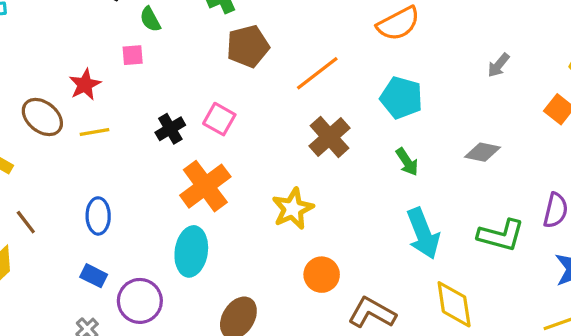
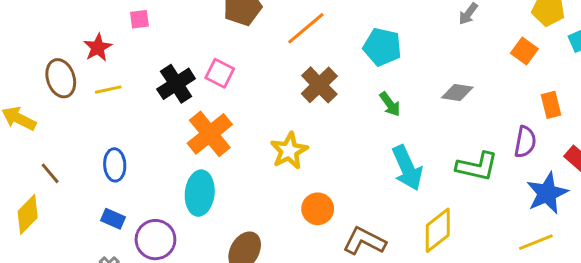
brown ellipse: (42, 117) -> (61, 78), turned 36
black cross: (170, 129) -> (176, 84), size x1.4
yellow diamond: (454, 304) -> (438, 230), turned 63

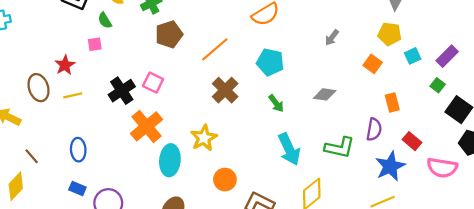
cyan ellipse: (200, 193) -> (170, 160), moved

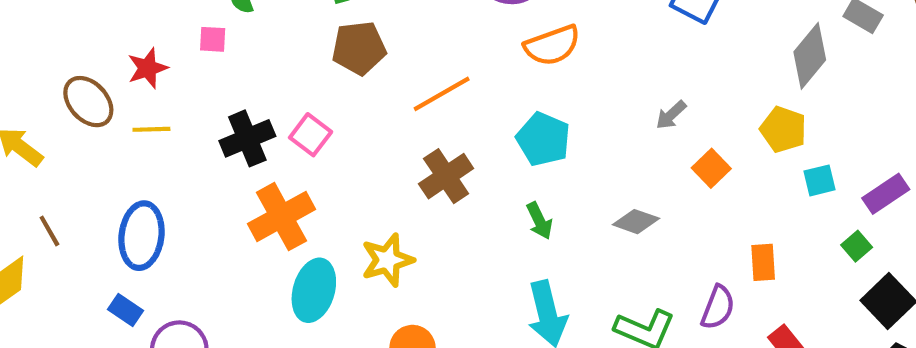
orange square: (373, 64) -> (711, 168), moved
brown ellipse: (39, 88) -> (88, 102), turned -35
blue ellipse: (78, 150) -> (142, 236), size x1.4

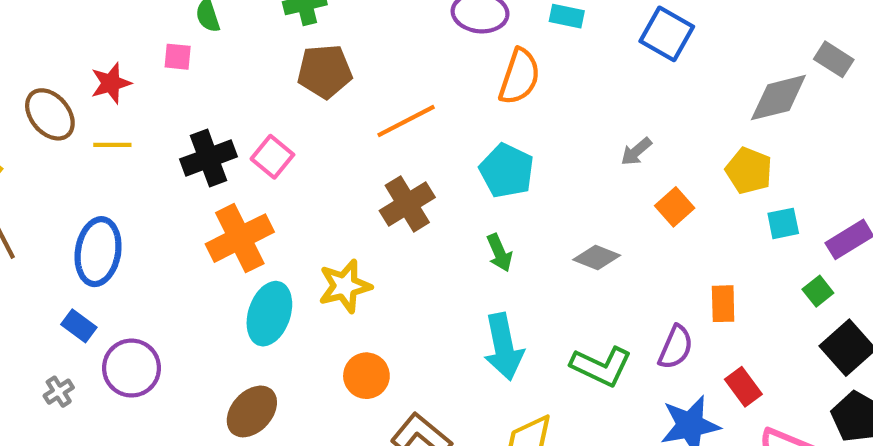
orange semicircle: (552, 45) -> (519, 77), turned -54
gray diamond: (810, 56) -> (778, 98), turned 34

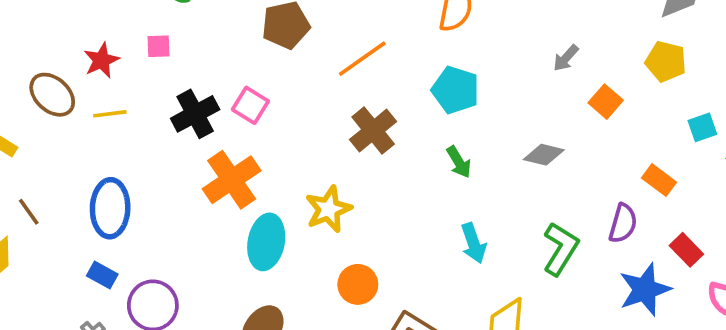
pink square: (178, 57) -> (159, 46), moved
cyan square: (783, 223) -> (702, 127), moved
orange rectangle: (723, 304) -> (659, 180), turned -44
cyan arrow: (504, 347) -> (473, 243), size x0.7
green L-shape: (601, 366) -> (561, 249), turned -76

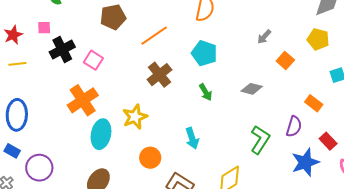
black cross: (195, 114) -> (62, 49), moved
cyan arrow: (473, 243) -> (192, 138), moved

